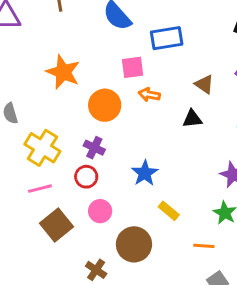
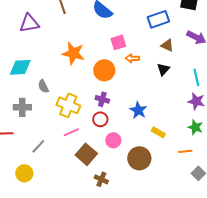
blue rectangle: (167, 38) -> (158, 19), moved
black triangle: (192, 119) -> (163, 69), turned -32
brown cross: (96, 270) -> (101, 179), moved

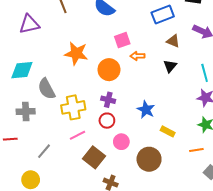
gray semicircle: (43, 86) -> (47, 89), size x1.5
yellow cross: (68, 105) -> (73, 107), turned -30

